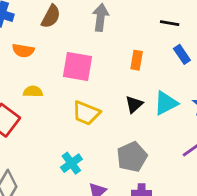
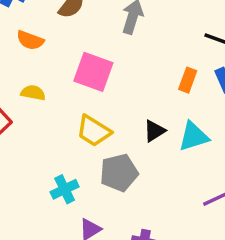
orange rectangle: (137, 60) -> (188, 80), moved
gray pentagon: (132, 157) -> (119, 173), moved

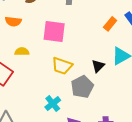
orange rectangle: (188, 80) -> (110, 24), turned 32
black triangle: (154, 131) -> (98, 66), moved

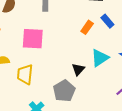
yellow trapezoid: (62, 66) -> (25, 74), moved, turned 80

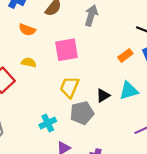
pink square: (33, 39) -> (66, 50), turned -30
yellow trapezoid: (25, 74) -> (70, 87), moved

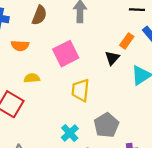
black triangle: (103, 95) -> (112, 58), moved
gray pentagon: (82, 113) -> (106, 125), moved

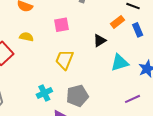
orange rectangle: (127, 41) -> (118, 22), moved
pink square: (66, 54) -> (62, 25), size x0.7

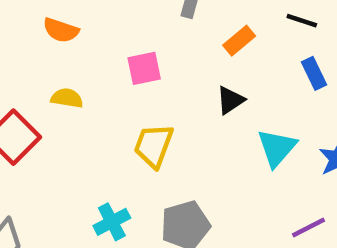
orange rectangle: (118, 22) -> (239, 41), moved
cyan triangle: (120, 63) -> (277, 148), turned -30

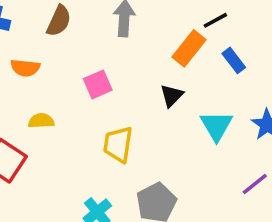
black line: (302, 21) -> (215, 20), turned -35
orange rectangle: (239, 41) -> (189, 48), moved, size x1.4

